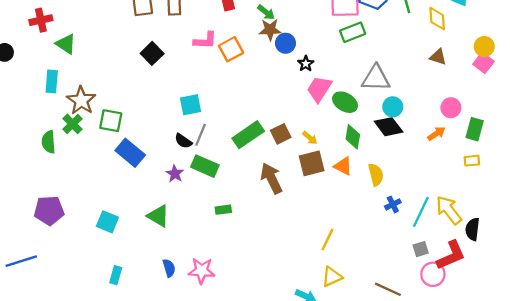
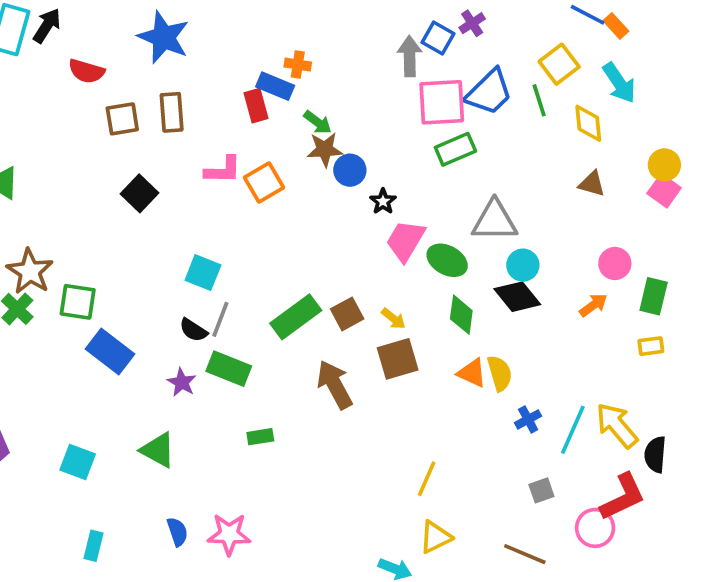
cyan square: (191, 105) -> (203, 273), turned 35
orange triangle: (343, 166) -> (472, 373), moved
gray square: (421, 249) -> (541, 490), moved

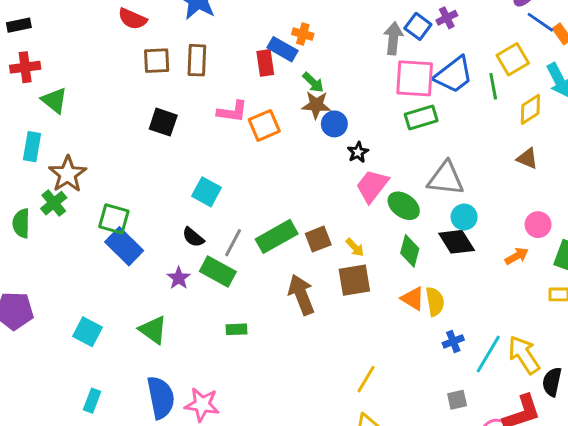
yellow diamond: (588, 123) -> (530, 109), turned 56
black square: (139, 193) -> (163, 122), turned -32
green square: (78, 302) -> (114, 219), moved
gray line: (220, 319) -> (233, 243), moved
blue semicircle: (177, 532) -> (161, 398), size x1.8

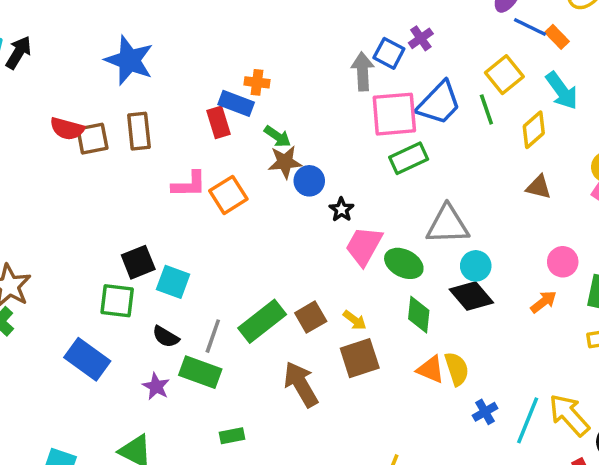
red semicircle: (132, 19) -> (67, 129), moved
black square: (163, 122) -> (138, 262), moved, turned -32
green square: (114, 219) -> (117, 301), moved

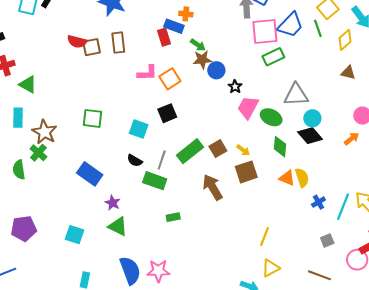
black square: (138, 262) -> (167, 113), moved
green square: (117, 301) -> (92, 118), moved
purple star: (156, 386) -> (113, 203), moved

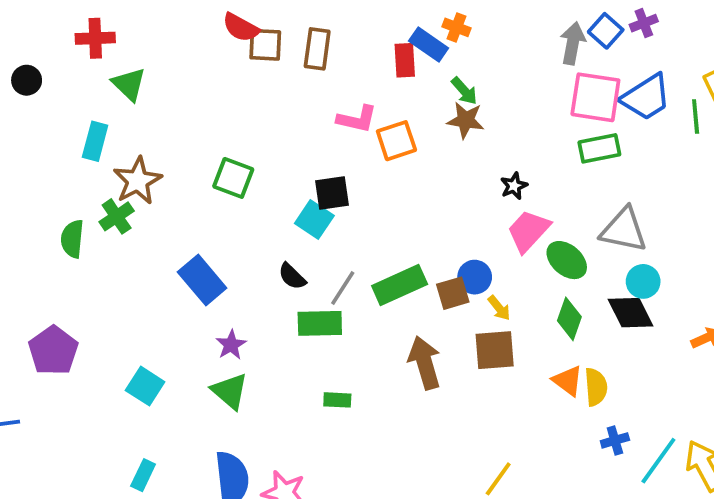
blue circle: (216, 70) -> (475, 277), moved
black square: (167, 113) -> (332, 193), moved
green rectangle: (155, 181) -> (320, 323), turned -35
purple pentagon: (24, 228) -> (53, 351), turned 30

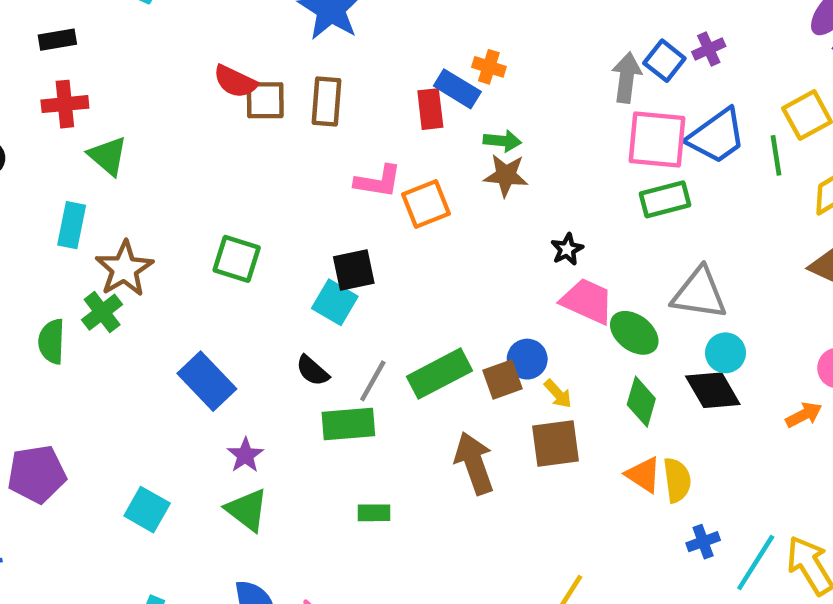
green arrow: (464, 91) -> (502, 141), turned -40
pink trapezoid: (528, 231) -> (587, 301), turned 75
purple pentagon: (53, 351) -> (37, 474), turned 30

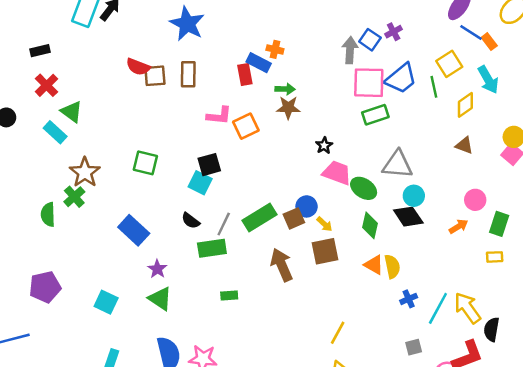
red cross: (65, 104) -> (46, 85), turned -35
cyan rectangle: (72, 225) -> (55, 132), moved, turned -55

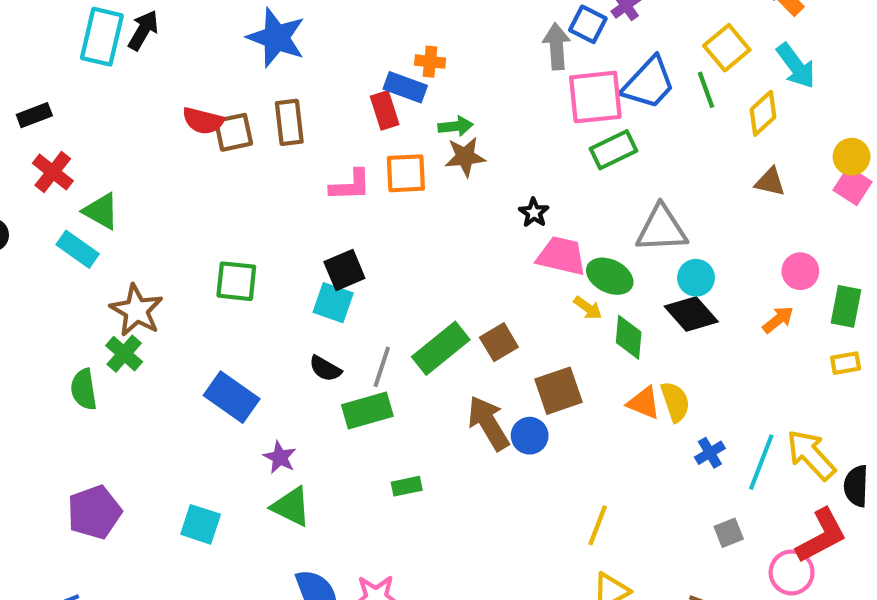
orange square: (246, 126) -> (406, 173), moved, turned 30
blue circle: (307, 206) -> (530, 436), moved
yellow arrow: (325, 224) -> (588, 308), moved

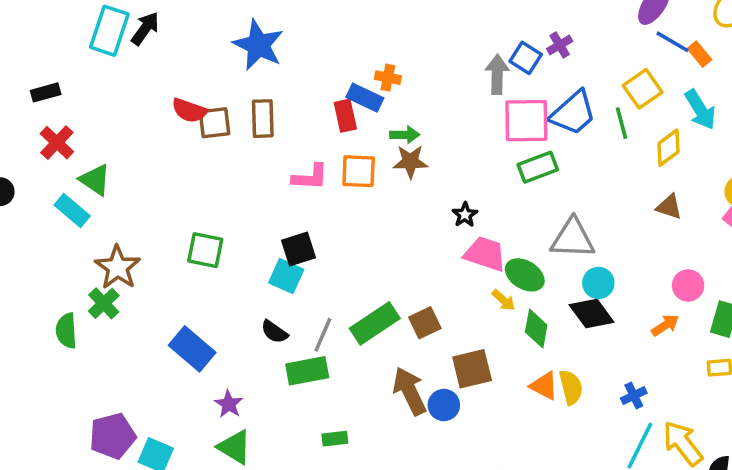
blue cross: (710, 453) -> (634, 396), moved
purple pentagon: (94, 512) -> (113, 436), moved

